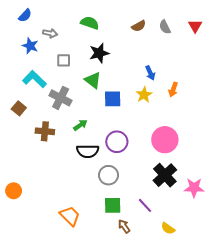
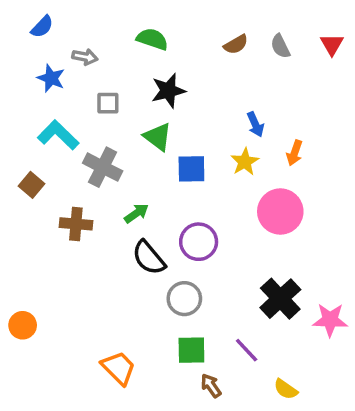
pink circle: (165, 140) -> (280, 212), moved
black semicircle: (88, 151) -> (149, 258), turned 50

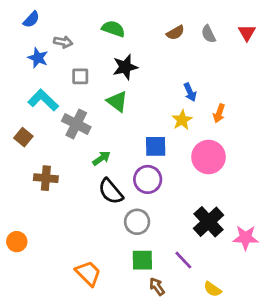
blue square: (191, 169) -> (156, 146), moved
brown cross: (76, 224) -> (46, 178), moved

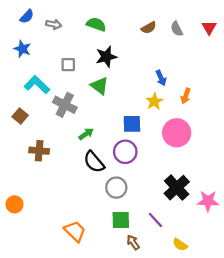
gray arrow: (63, 42) -> (54, 24), moved
blue star: (38, 58) -> (22, 49), moved

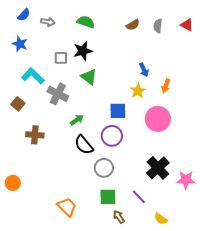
red triangle: (209, 28) -> (187, 25), turned -32
gray semicircle: (177, 29) -> (158, 26), turned 32
black star: (106, 57) -> (83, 51), moved

